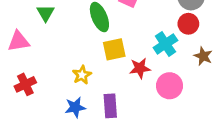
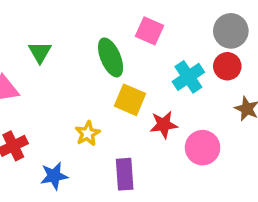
cyan cross: (165, 44) -> (188, 77), moved
yellow square: (114, 49) -> (130, 100), turned 35
blue star: (75, 107) -> (54, 176), moved

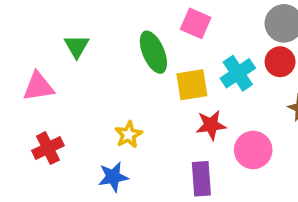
yellow square: (130, 100) -> (192, 85), moved, turned -32
purple rectangle: (125, 174) -> (201, 179), moved
blue star: (54, 176) -> (113, 177), moved

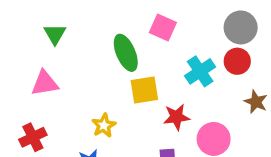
green triangle: (77, 46) -> (55, 34), moved
yellow square: (192, 85) -> (144, 90), moved
pink triangle: (38, 87) -> (45, 83), moved

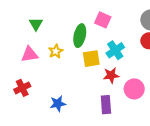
green ellipse: (126, 53) -> (80, 36), turned 35
cyan cross: (200, 71) -> (115, 50), moved
yellow star: (104, 125) -> (56, 51), moved

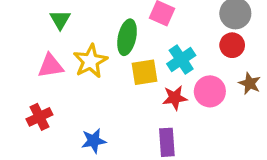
yellow star: (56, 51) -> (90, 61), size x1.5
pink circle: (134, 89) -> (210, 91), moved

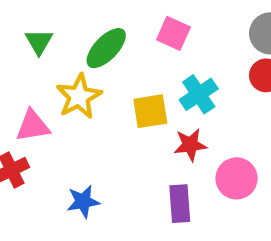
green ellipse: (127, 37) -> (106, 48), moved, turned 32
pink triangle: (51, 66) -> (33, 126), moved
pink circle: (210, 91) -> (237, 178), moved

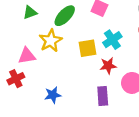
green triangle: (39, 42) -> (30, 12), turned 40

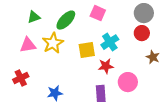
pink triangle: (27, 56) -> (28, 45), moved

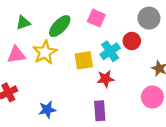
red circle: (142, 33) -> (132, 41), moved
pink circle: (128, 82) -> (152, 97), moved

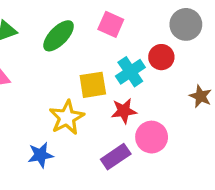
yellow star: (45, 52) -> (67, 117), moved
pink circle: (152, 97) -> (152, 137), moved
purple rectangle: (100, 111) -> (116, 157), turned 60

